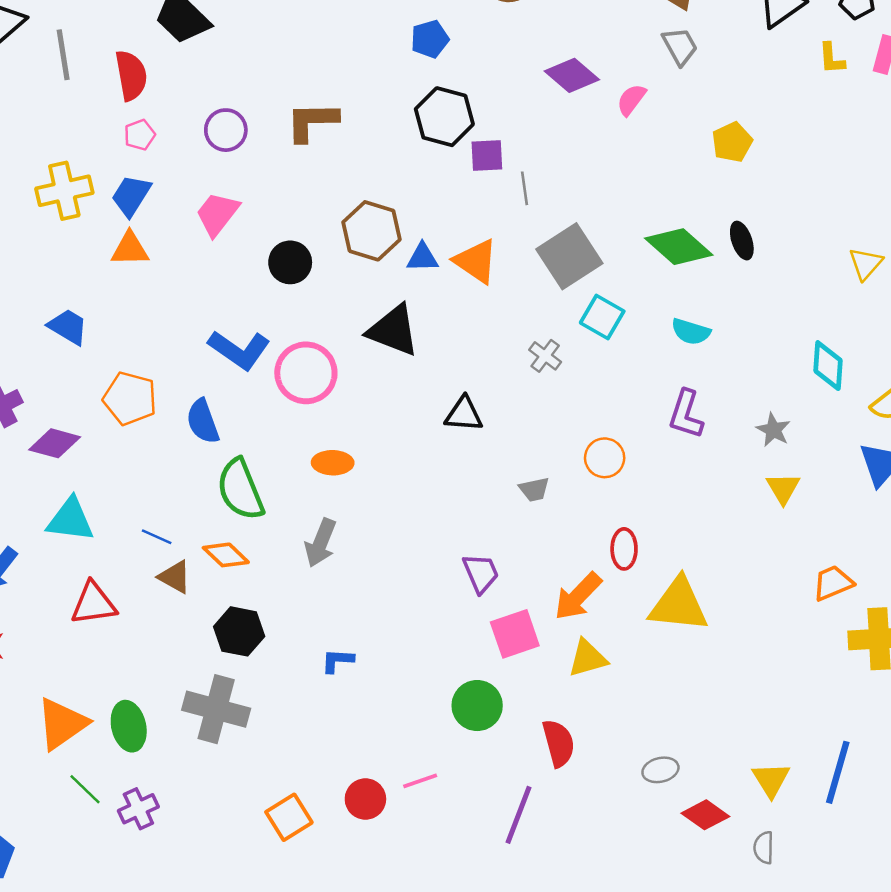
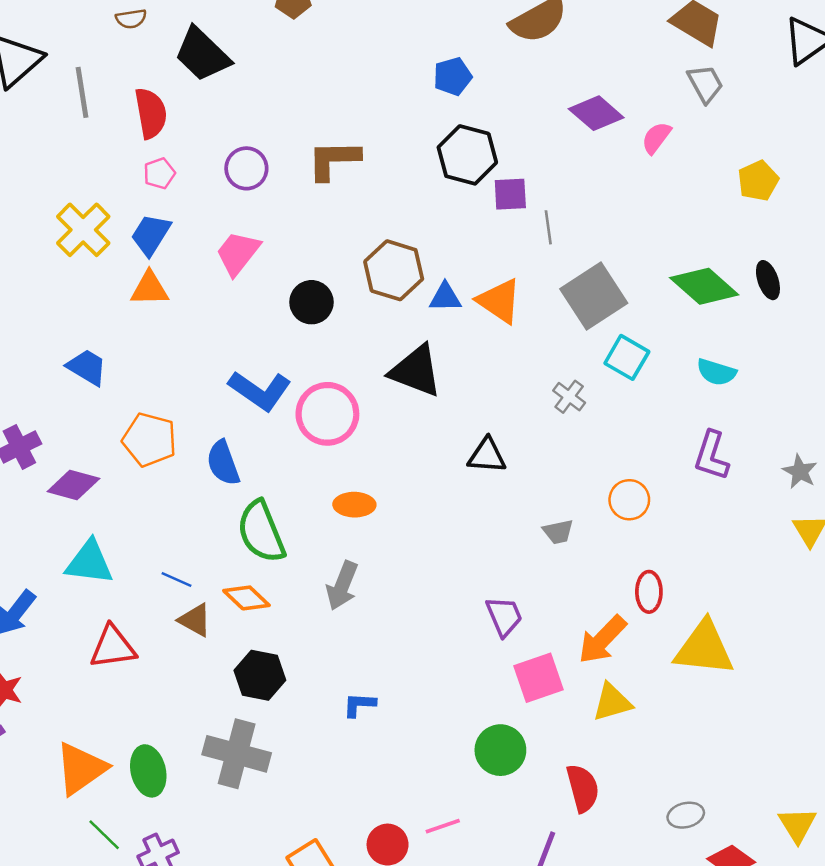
yellow cross: (64, 191) -> (83, 230), turned -32

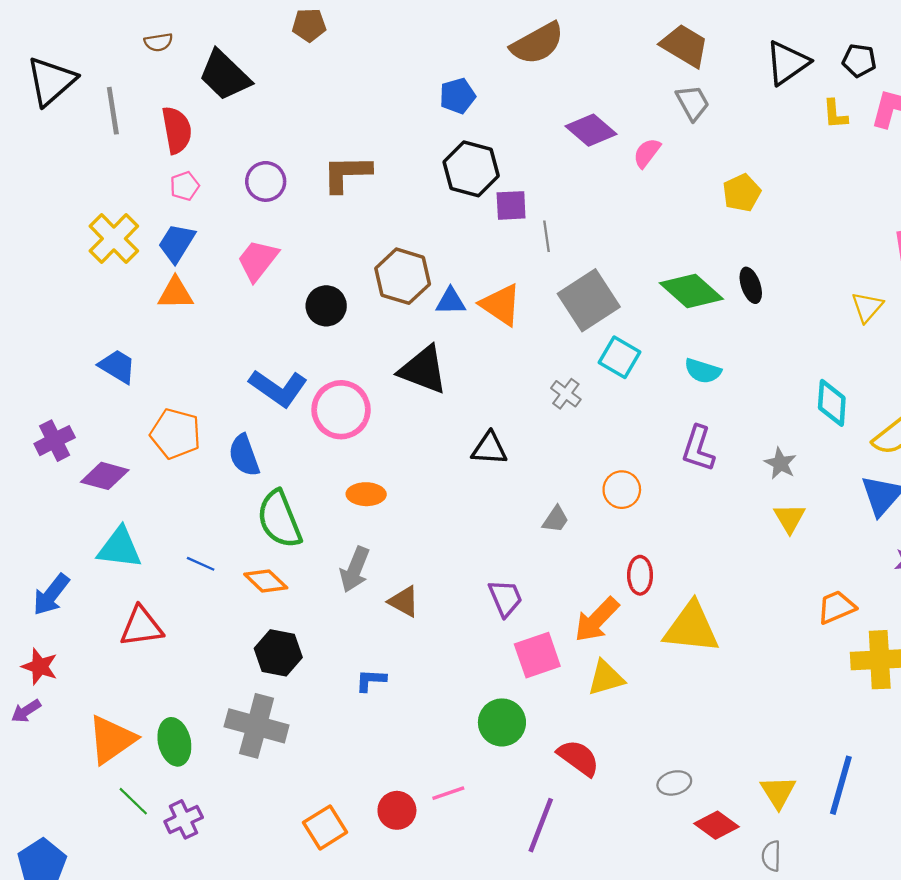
gray trapezoid: (558, 532) -> (556, 519), turned -44
brown triangle: (195, 620) -> (404, 601), moved
red semicircle: (583, 788) -> (578, 758), turned -39

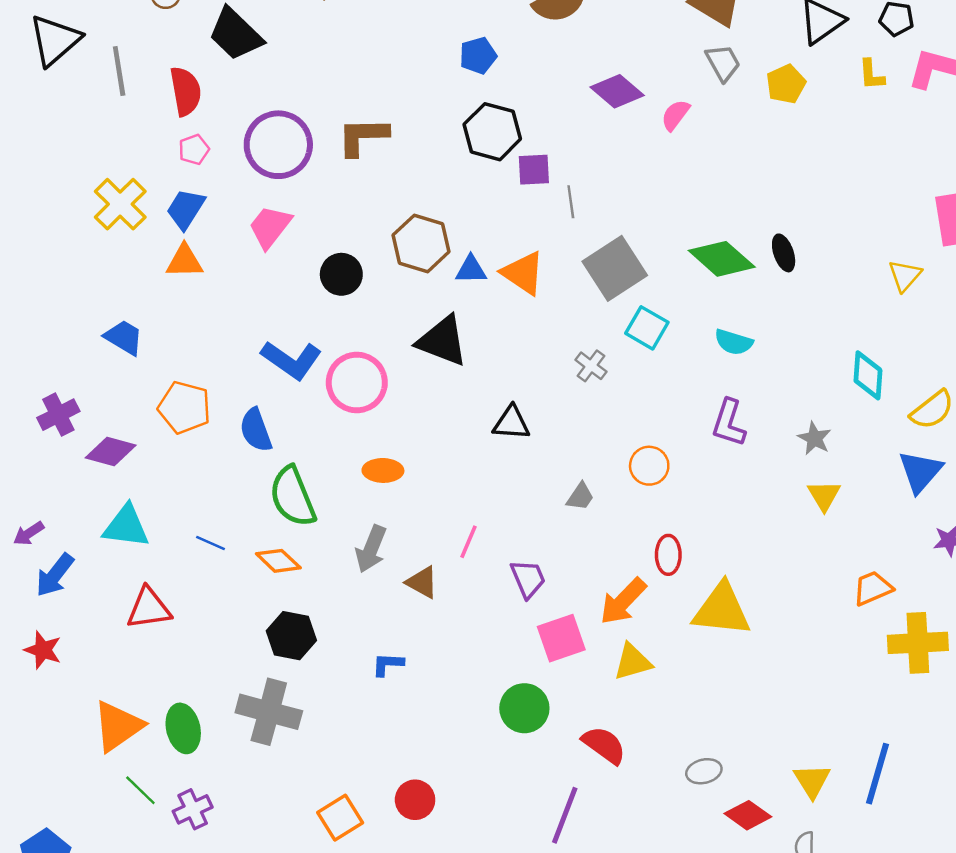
purple circle: (266, 181) -> (278, 145), size x1.6
yellow pentagon: (742, 193) -> (786, 84), moved
purple arrow: (26, 711) -> (29, 533), moved
pink line: (448, 793) -> (469, 542), moved, turned -48

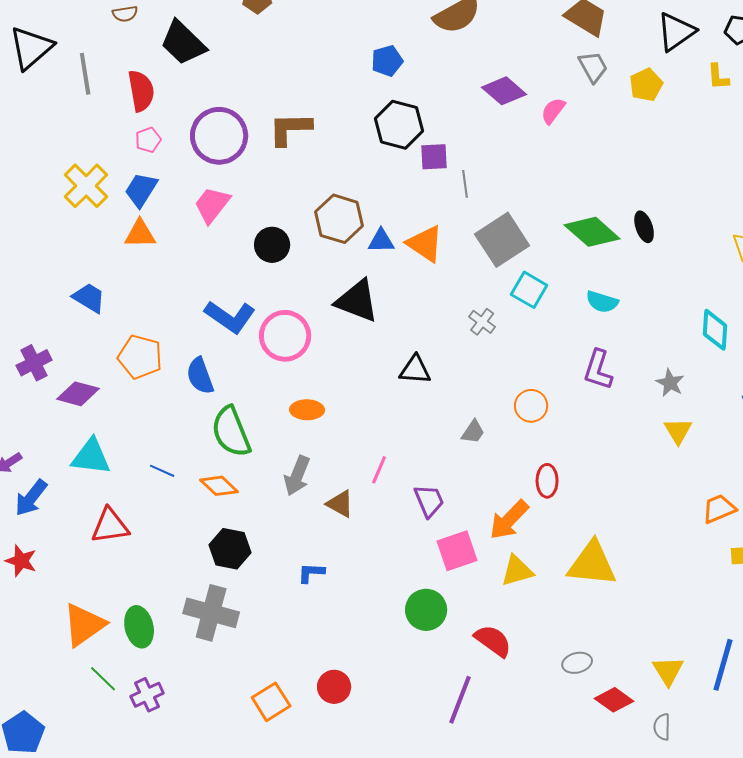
yellow triangle: (722, 610) -> (592, 564), moved

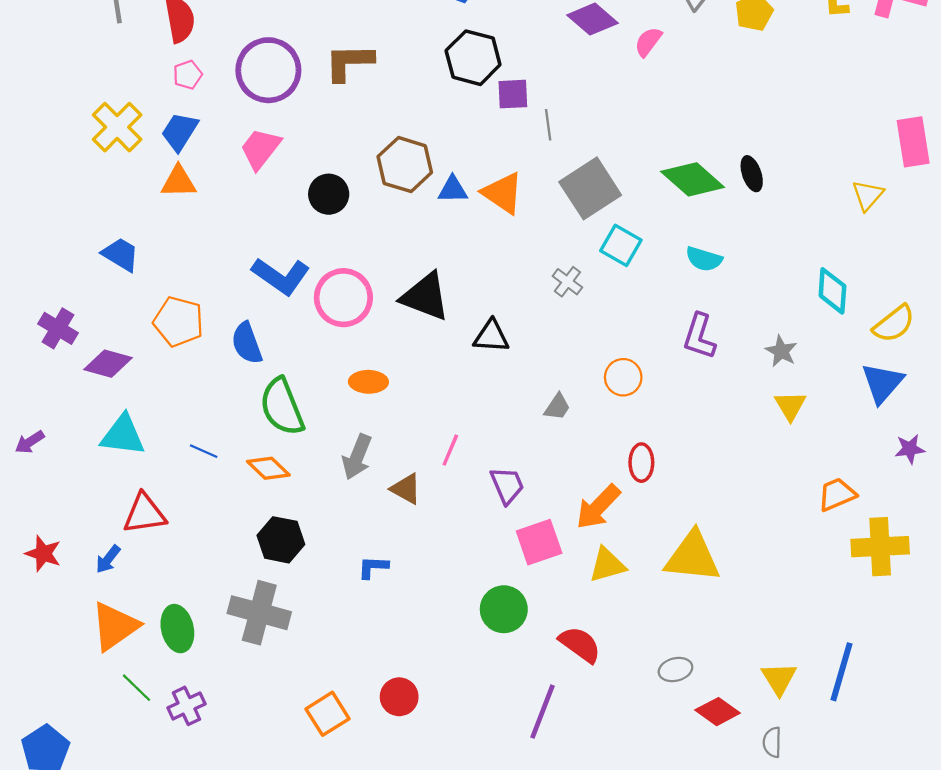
black triangle: (357, 301) -> (425, 297), moved
purple cross: (34, 363) -> (58, 328), turned -32
blue arrow: (31, 498) -> (108, 559), moved, size x0.7

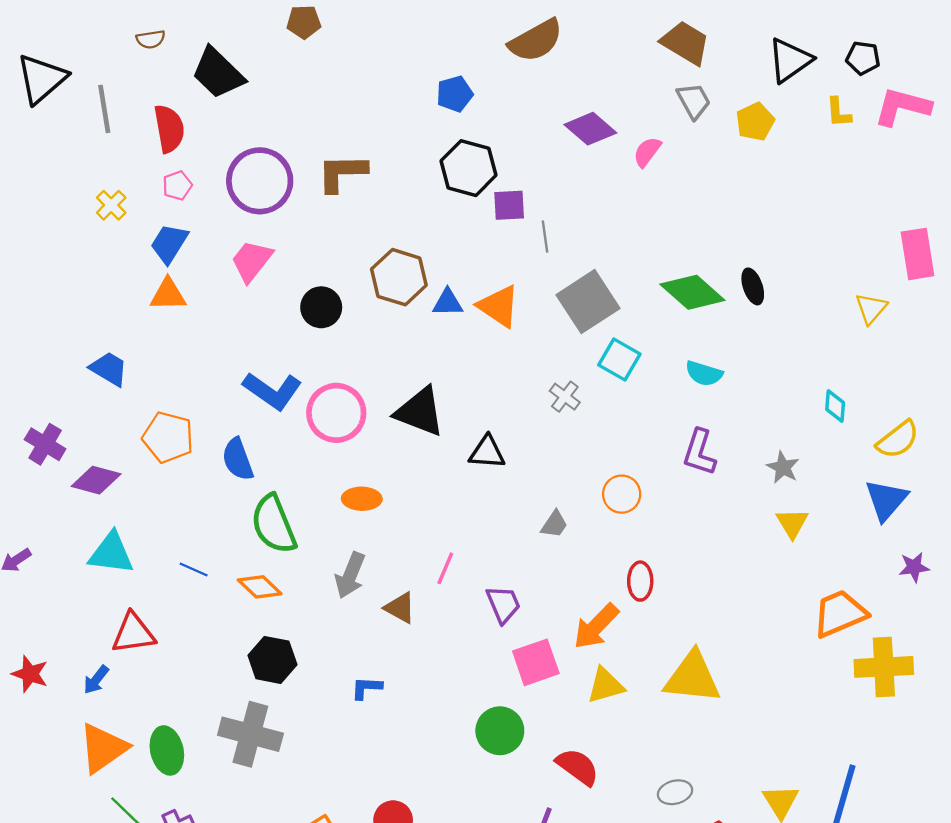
yellow cross: (117, 127) -> (111, 205), moved, size x0.6
cyan diamond: (832, 291) -> (835, 406), size x0.7
orange trapezoid: (837, 494) -> (840, 614), size x1.4

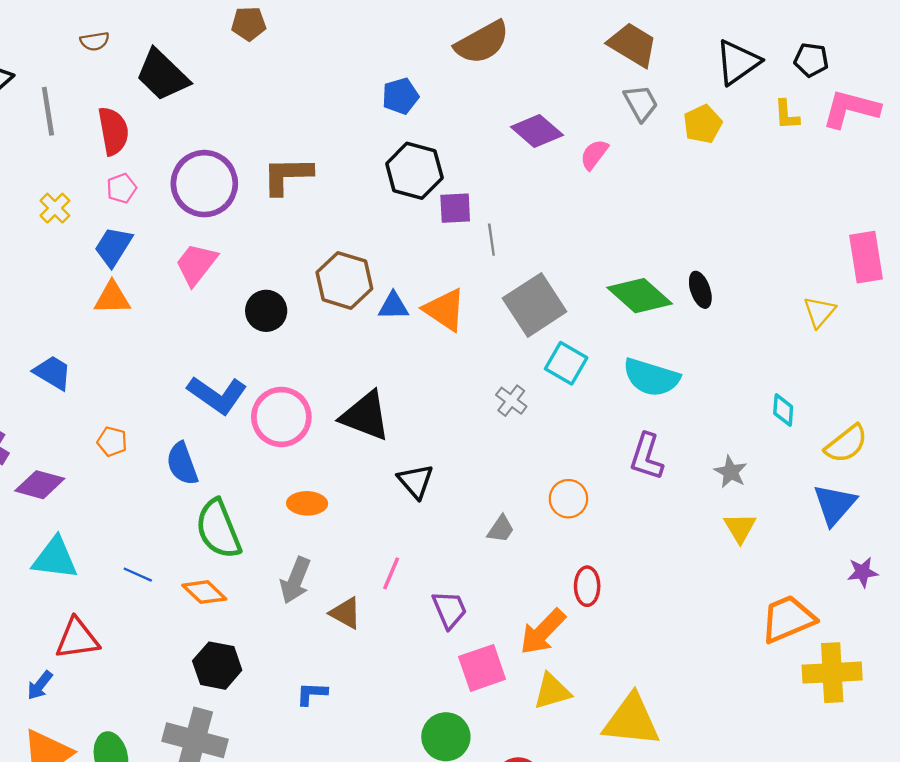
cyan semicircle: (704, 373) -> (651, 377), size x1.5
orange pentagon: (168, 437) -> (112, 441), size x0.6
black triangle: (487, 452) -> (416, 481), moved, turned 45
yellow triangle: (692, 677) -> (631, 720), moved

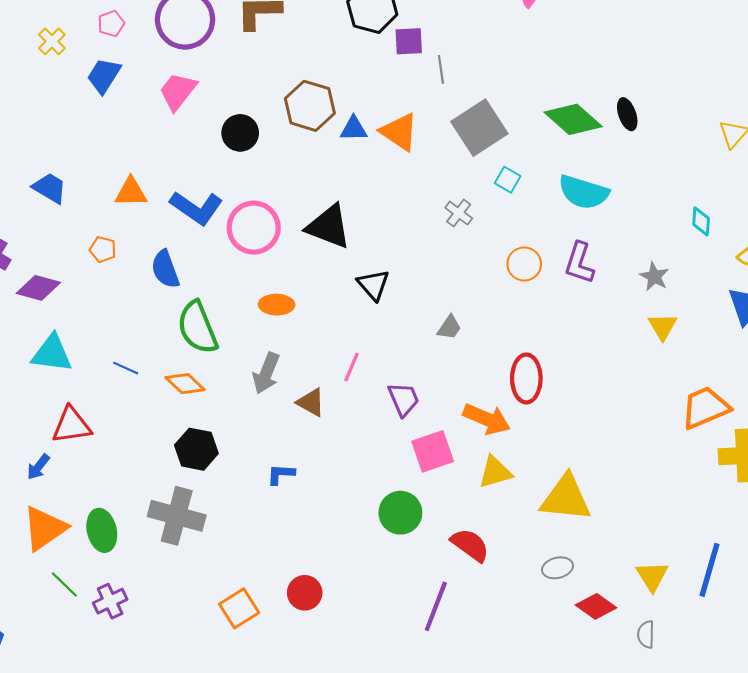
orange triangle: (112, 298) -> (131, 192), moved
cyan square: (566, 363) -> (508, 180), size x0.7
orange circle: (568, 499) -> (524, 264), moved
red ellipse: (587, 586) -> (526, 378), size x1.4
orange arrow: (543, 632) -> (487, 419), turned -111

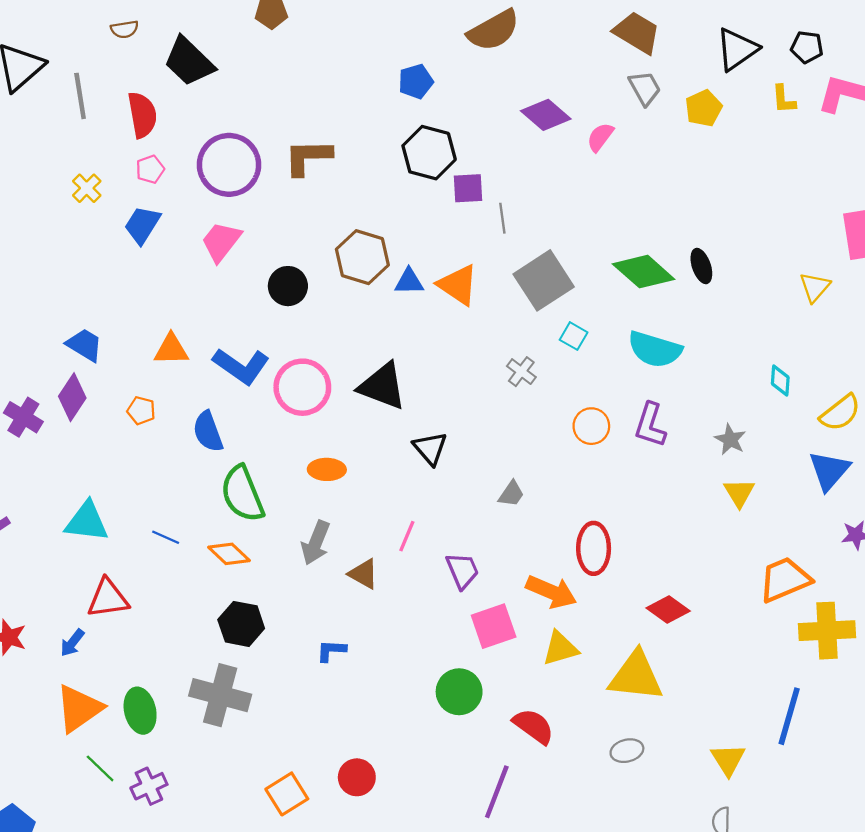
purple diamond: (38, 288) -> (72, 397), moved, turned -72
blue line: (709, 570) -> (789, 716), moved
red diamond: (596, 606) -> (668, 609), moved

